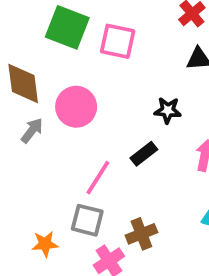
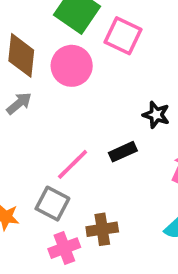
pink circle: (76, 107) -> (72, 66), moved

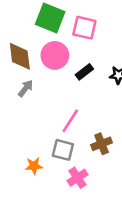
black rectangle: (123, 152) -> (84, 72), moved
brown cross: (102, 229) -> (102, 144), moved

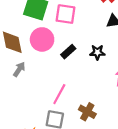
brown cross: (102, 144) -> (87, 112), turned -35

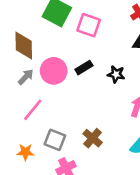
pink circle: (42, 39) -> (54, 71), moved
pink line: (59, 94) -> (33, 110), moved

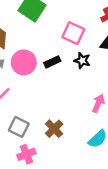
pink square: (89, 25) -> (73, 33), moved
black star: (116, 74) -> (82, 61), moved

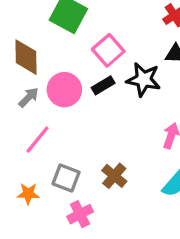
pink square: (73, 33) -> (108, 50), moved, turned 30
black star: (82, 61) -> (144, 79), size x1.5

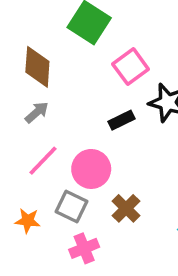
black rectangle: (103, 85) -> (122, 120), moved
pink circle: (64, 90) -> (91, 169), moved

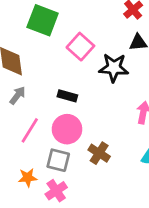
black rectangle: (122, 120) -> (67, 96), moved, turned 54
pink cross: (84, 248) -> (56, 191), moved

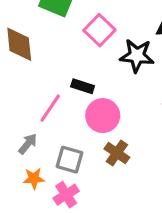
gray arrow: (18, 95) -> (28, 144), moved
pink circle: (67, 129) -> (103, 116), moved
pink line: (30, 130) -> (50, 108), moved

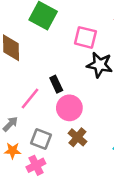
pink square: (99, 30) -> (85, 37), moved, turned -35
black rectangle: (83, 86) -> (56, 84), turned 42

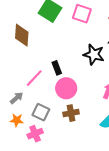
pink square: (85, 37) -> (82, 14), moved
brown cross: (77, 137) -> (71, 113), turned 35

